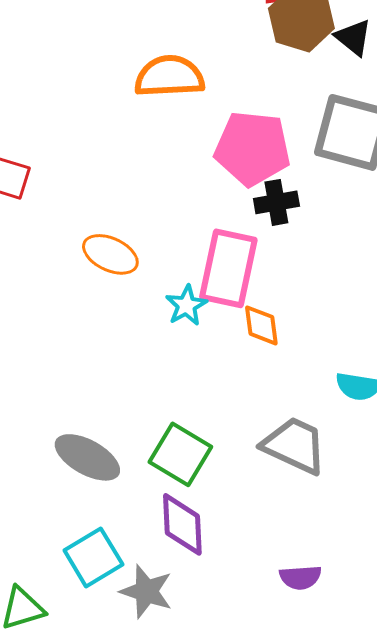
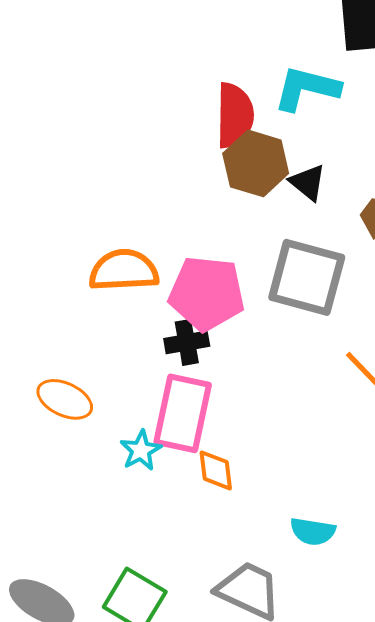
orange semicircle: (169, 76) -> (124, 270), moved
black cross: (276, 202) -> (187, 342), moved

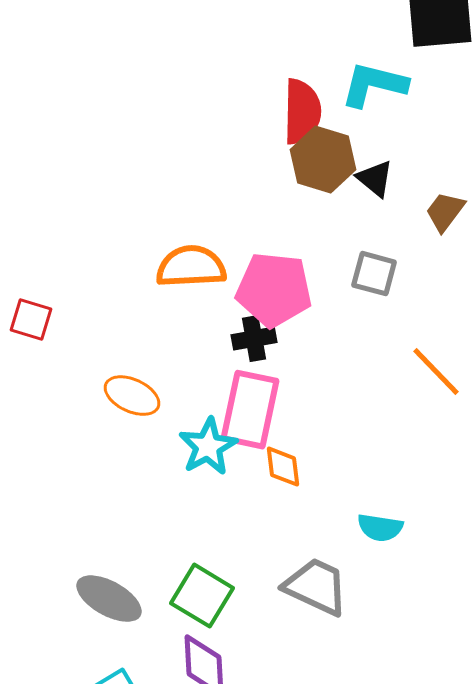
gray square: (307, 277) -> (374, 274), size x0.6
cyan star: (141, 450) -> (208, 447), size x1.4

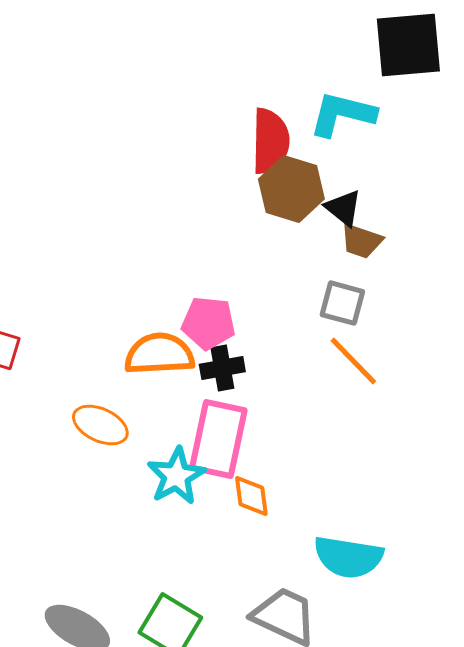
brown trapezoid: (445, 212) -> (361, 241), moved, turned -108
orange semicircle: (191, 267) -> (159, 354), moved
pink pentagon: (274, 290) -> (208, 323), moved, size x0.7
orange line: (436, 372) -> (353, 361), moved
cyan semicircle: (380, 528) -> (348, 557), size x1.5

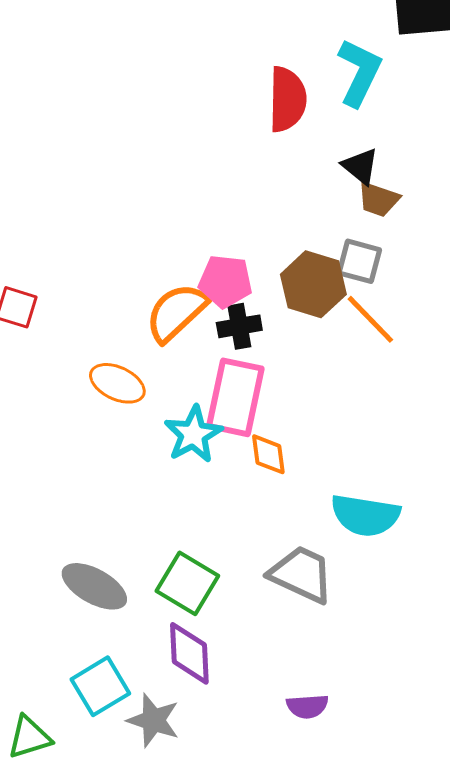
cyan L-shape: (342, 114) -> (359, 72), turned 102
brown hexagon: (291, 189) -> (313, 284), moved
orange semicircle: (159, 354) -> (176, 312), turned -40

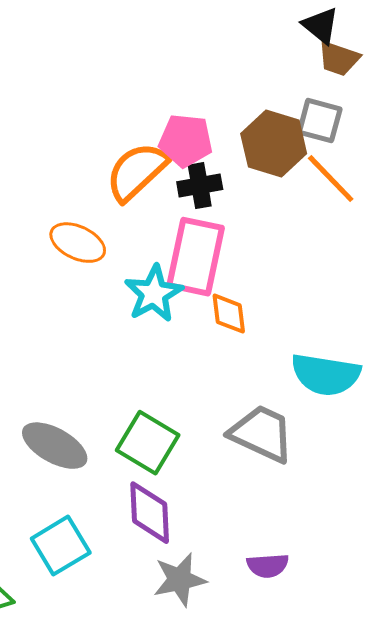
gray star: (153, 720) -> (180, 580), moved, turned -30

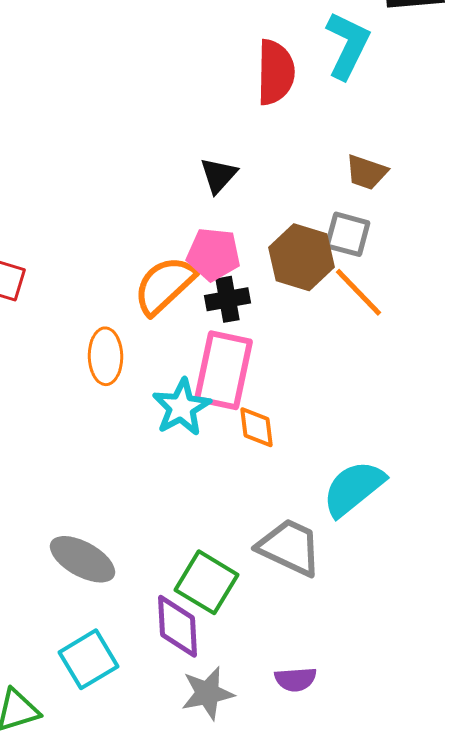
black triangle: (321, 26) -> (218, 175), moved, turned 33
orange ellipse: (78, 243) -> (106, 356), turned 64
cyan semicircle: (326, 375) -> (354, 488), turned 132
green square: (148, 443) -> (206, 582), moved

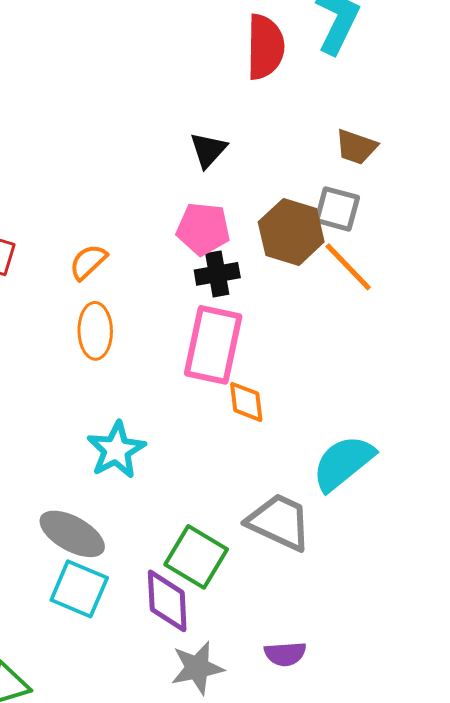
orange semicircle: (164, 285) -> (88, 262), moved, size x0.6
cyan star: (182, 407) -> (116, 450), moved
cyan square: (88, 659) -> (79, 589), moved, turned -36

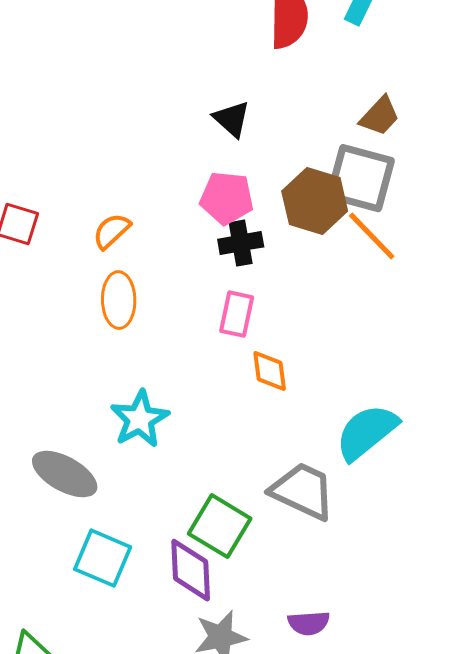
brown trapezoid: (356, 147) -> (380, 116), turned -66
black triangle: (208, 150) -> (232, 119), turned -30
gray square: (337, 209) -> (361, 178), size x1.5
pink rectangle: (213, 345) -> (237, 314), size x0.6
gray ellipse: (72, 534) -> (65, 474), moved

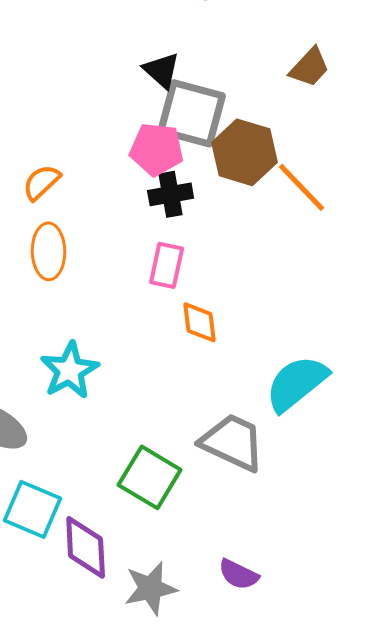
gray square: (361, 178) -> (192, 113), moved
purple diamond: (191, 570) -> (86, 547), moved
purple semicircle: (309, 623) -> (239, 574), turned 30

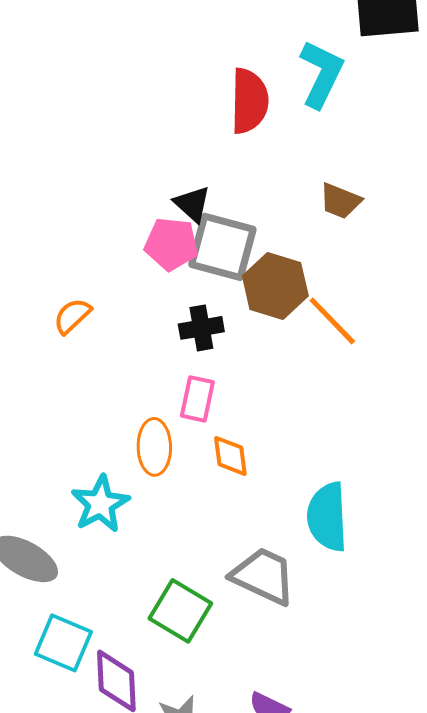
brown trapezoid: (310, 67) -> (340, 201), turned 69
pink pentagon: (157, 149) -> (171, 244), moved
orange ellipse: (49, 251) -> (154, 447), moved
cyan semicircle: (297, 383) -> (327, 517), turned -54

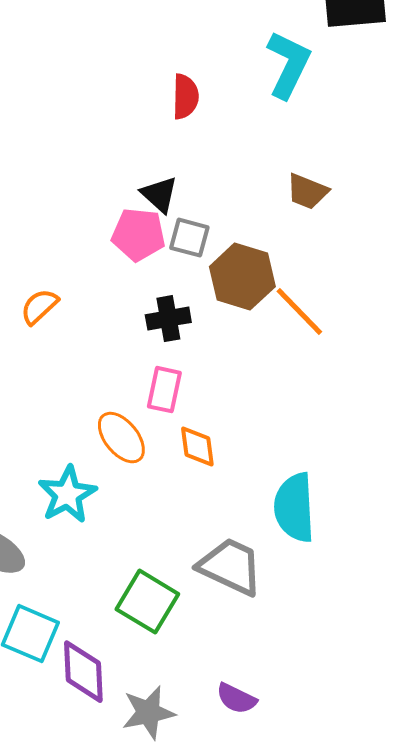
red semicircle: (249, 101) -> (185, 97), moved, size x0.7
gray square: (222, 247) -> (189, 238), size x0.6
orange ellipse: (154, 447) -> (121, 438), turned -38

